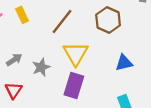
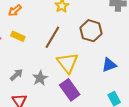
yellow rectangle: (22, 15) -> (18, 36), turned -32
purple rectangle: (74, 86) -> (70, 90), turned -45

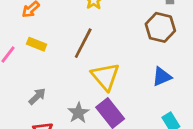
brown hexagon: (91, 31) -> (160, 27), moved
gray star: (40, 78) -> (78, 113), moved

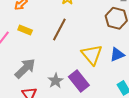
yellow triangle: (105, 77) -> (92, 55), moved
gray arrow: (37, 96) -> (25, 68), size x1.6

